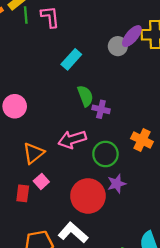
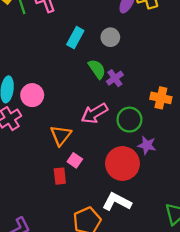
gray circle: (118, 46) -> (110, 37), moved
purple cross: (101, 109) -> (115, 78), turned -35
purple star: (117, 184) -> (147, 145), turned -30

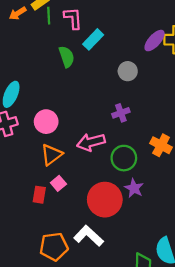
cyan rectangle: (75, 38) -> (93, 39), moved
green semicircle: (97, 69) -> (67, 57), moved
pink circle: (32, 95) -> (46, 122), moved

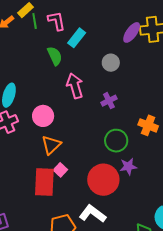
pink arrow: (91, 142) -> (75, 86), moved, turned 95
purple star: (134, 188) -> (128, 166), turned -30
red rectangle: (39, 195) -> (44, 182), size x1.8

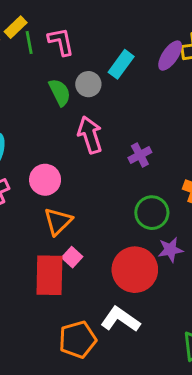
cyan rectangle: (77, 38) -> (121, 64), moved
gray circle: (111, 63) -> (88, 84), moved

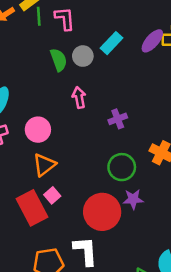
pink arrow: (90, 135) -> (79, 97), size x0.7
red rectangle: (49, 275) -> (32, 208), turned -36
white L-shape: (120, 319) -> (85, 251), turned 44

